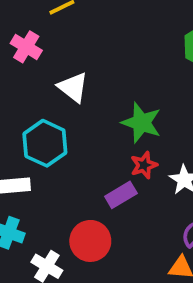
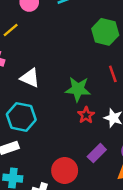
purple rectangle: (121, 195) -> (97, 153), moved

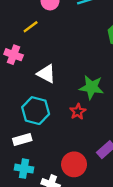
red star: (86, 115) -> (78, 112), moved

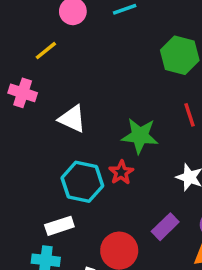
cyan hexagon: (36, 111) -> (82, 182), moved
white rectangle: (22, 139) -> (59, 226), moved

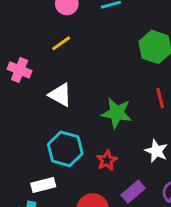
yellow line: (46, 51) -> (61, 43), moved
red star: (121, 172) -> (107, 160), moved

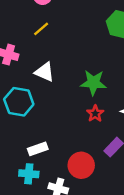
cyan hexagon: (65, 149) -> (19, 102), moved
red star: (107, 160) -> (95, 114), moved

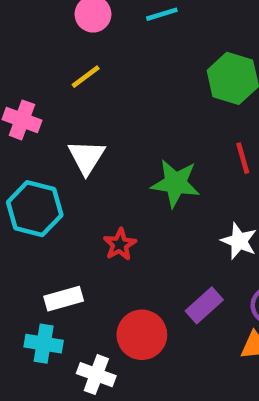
white triangle: (45, 72) -> (86, 157), turned 35
red star: (95, 114) -> (120, 244), moved

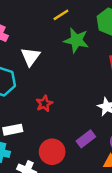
yellow line: (86, 77) -> (61, 15), moved
green star: (175, 183) -> (76, 40), moved

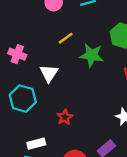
yellow line: (61, 15) -> (66, 38), moved

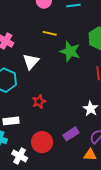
yellow line: (66, 38) -> (50, 33), turned 40

